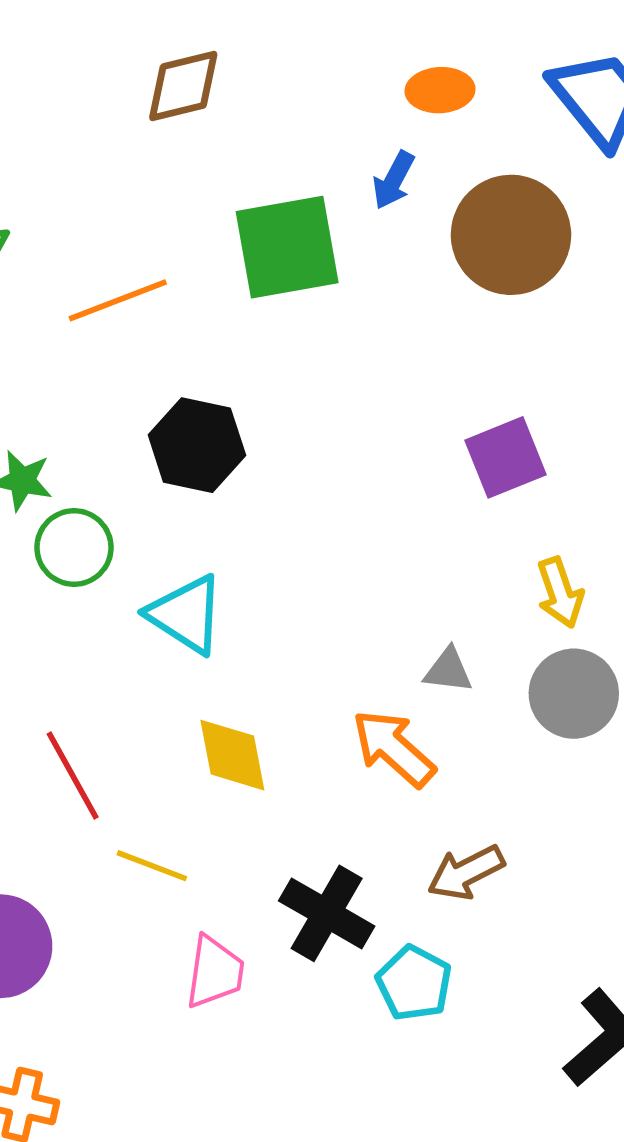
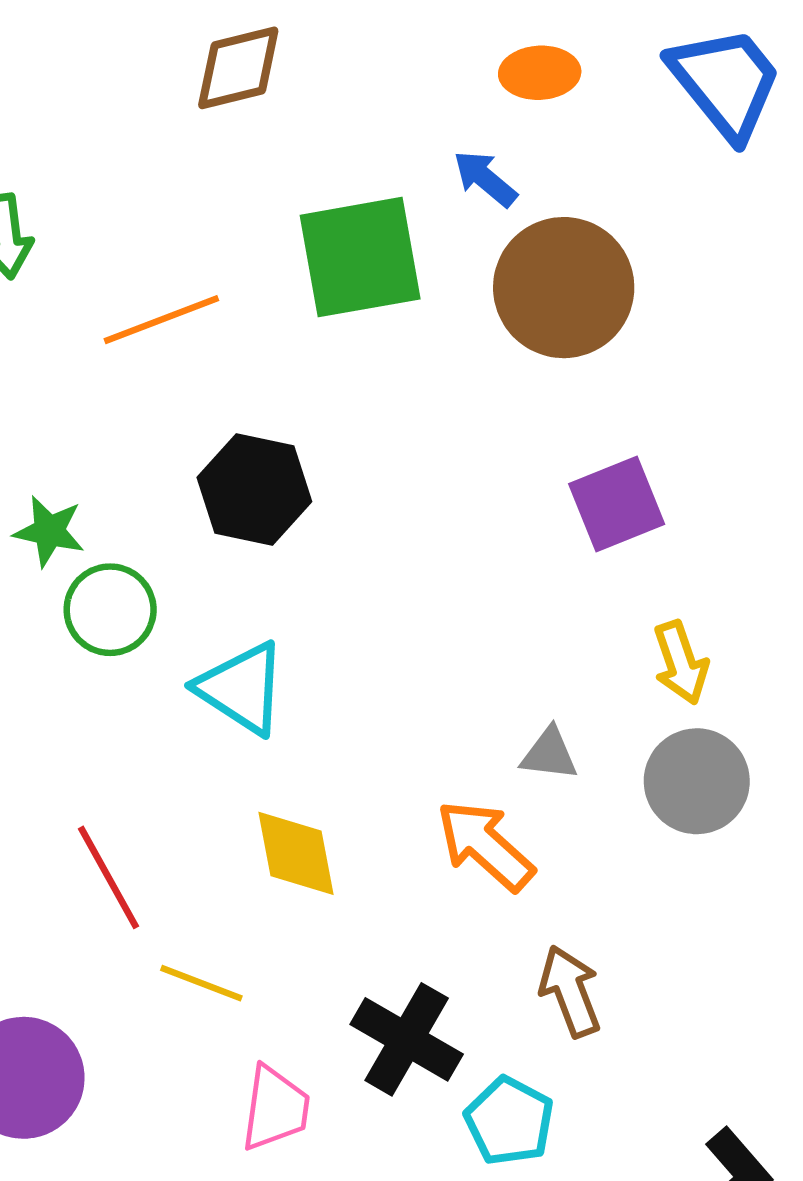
blue arrow: (394, 180) -> (485, 179), turned 102
brown circle: (511, 235) -> (564, 288), moved
brown arrow: (466, 872) -> (570, 991), turned 96

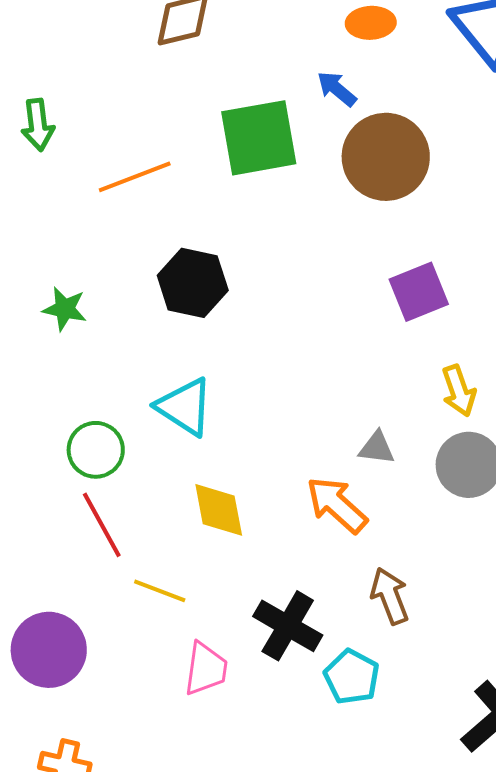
green circle: (110, 610) -> (96, 450), moved

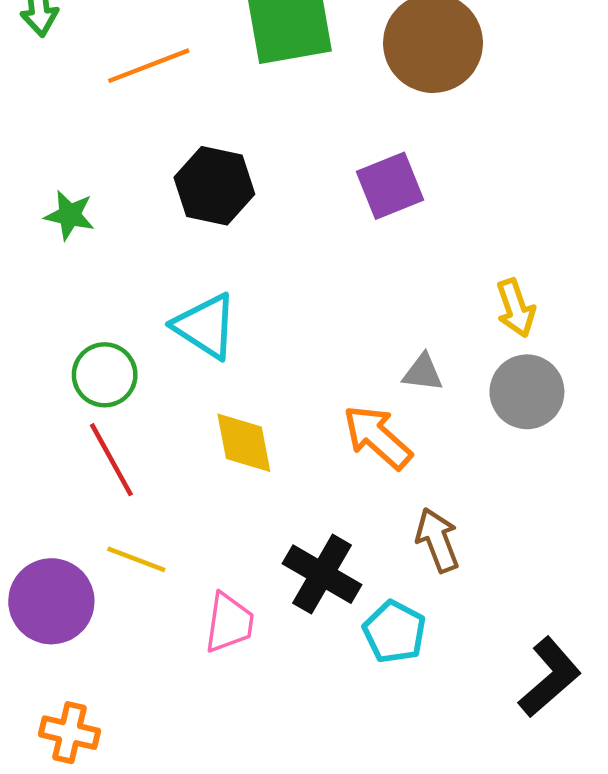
purple square: (419, 292) -> (390, 186), moved
yellow line: (160, 591) -> (136, 559), moved

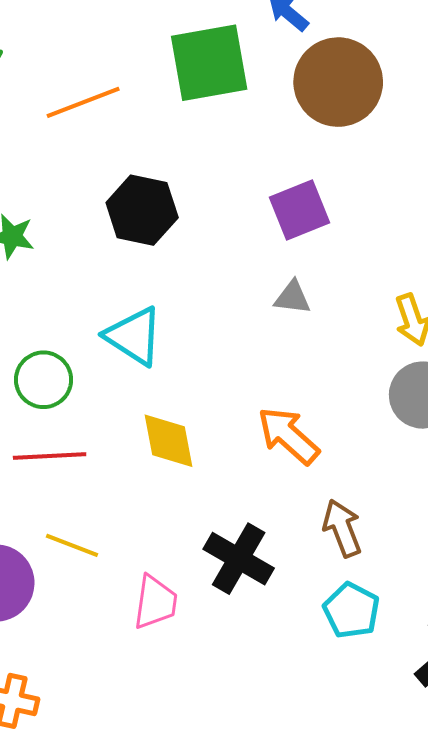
gray triangle: (423, 373) -> (292, 297), moved
red line: (111, 460) -> (50, 456), turned -64
cyan pentagon: (394, 632) -> (351, 610), moved

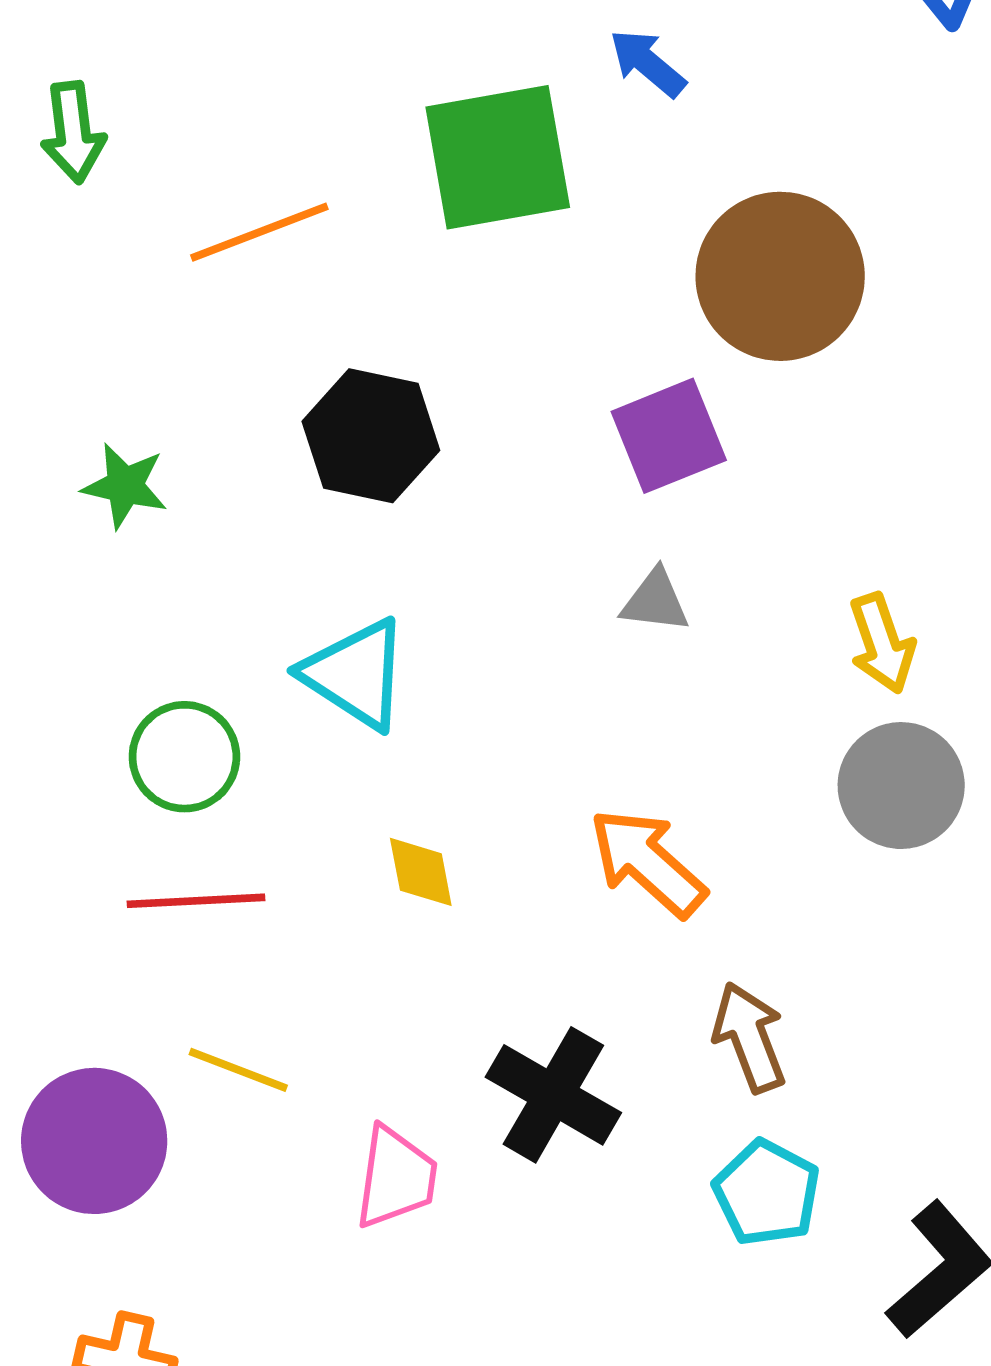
brown circle: (338, 82) -> (780, 276), moved
yellow diamond: (168, 441) -> (421, 872), size x0.7

